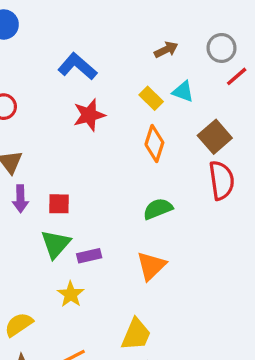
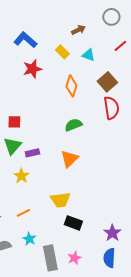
gray circle: (222, 48) -> (111, 17), moved
yellow rectangle: (151, 98) -> (62, 52), moved
yellow trapezoid: (136, 335) -> (60, 200), turned 60

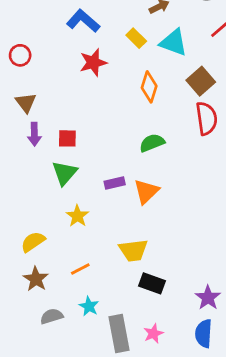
cyan triangle: (88, 55) -> (173, 42), size x1.5
purple rectangle: (32, 153) -> (115, 183), moved

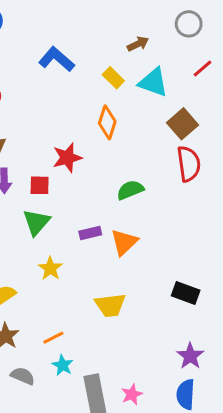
red star: (93, 63) -> (67, 158), moved
orange diamond: (149, 87) -> (107, 122), moved
orange line: (80, 269) -> (53, 338), moved
black rectangle: (152, 283) -> (186, 293), moved
gray semicircle: (52, 316) -> (23, 376), turned 40

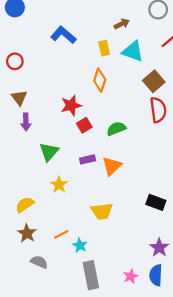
yellow rectangle: (113, 78) -> (104, 48), turned 32
red square: (40, 185) -> (84, 125), moved, turned -32
cyan star: (63, 365) -> (80, 245), moved
pink star: (132, 394) -> (131, 276), moved

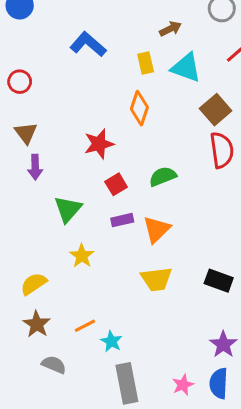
red square: (84, 125) -> (116, 184), moved
yellow trapezoid: (102, 211) -> (156, 279), moved

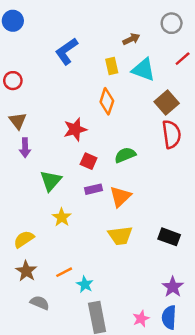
blue L-shape: (88, 44) -> (67, 51), turned -76
red square: (116, 184) -> (89, 161), turned -35

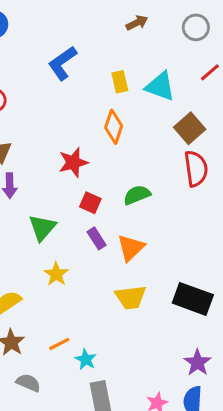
brown arrow: (131, 39) -> (137, 23), moved
purple rectangle: (93, 189) -> (97, 238), turned 70
black rectangle: (169, 237) -> (193, 299), size x1.4

